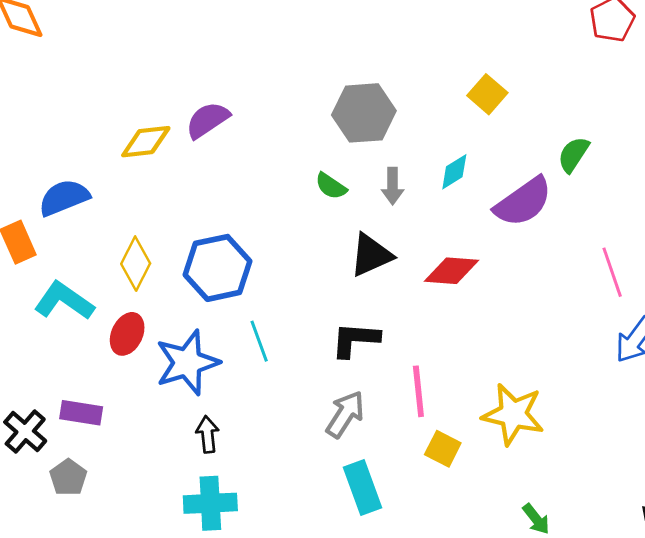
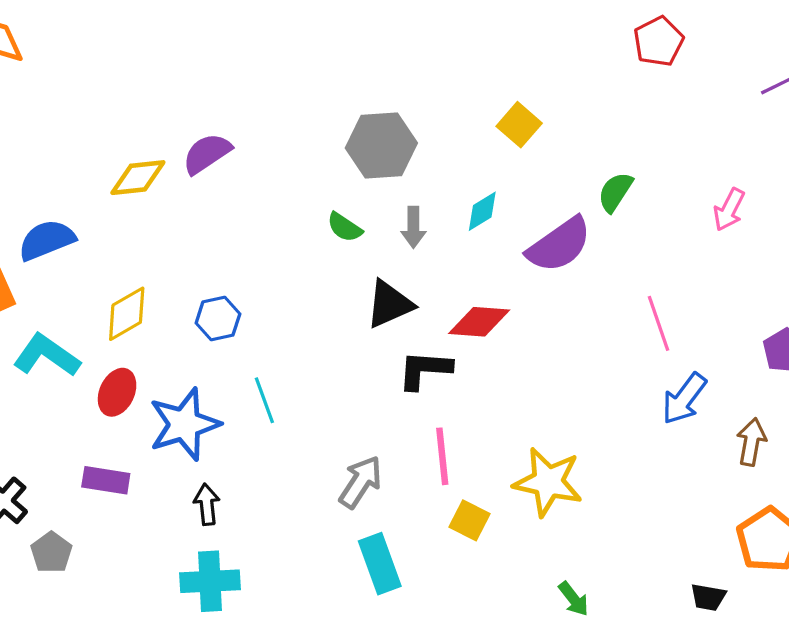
yellow diamond: (136, 264) -> (127, 314), turned 33
blue hexagon: (218, 268) -> (218, 319), size x0.6
black L-shape: (355, 340) -> (425, 370), moved
purple rectangle: (81, 413) -> (106, 480), moved

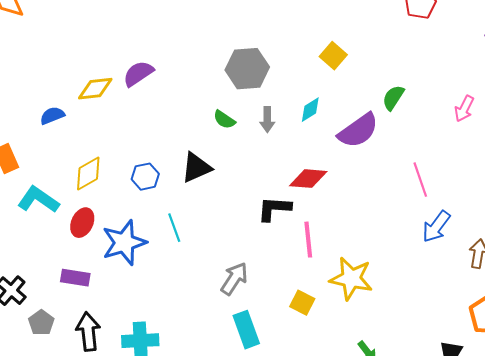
blue semicircle: (47, 240) -> (52, 116), moved, size x0.7
black triangle: (389, 304) -> (196, 168), moved
pink line: (442, 456) -> (308, 240), moved
black arrow: (207, 504) -> (88, 332), moved, size x1.5

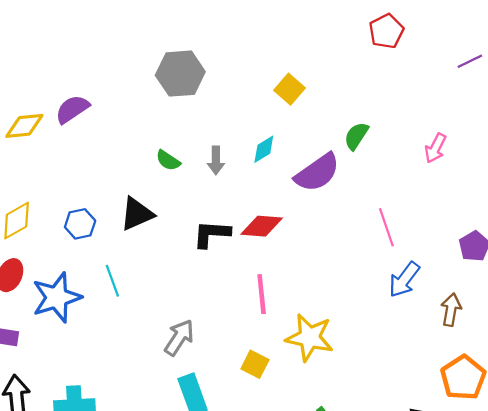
gray hexagon: (247, 69) -> (180, 74), moved
black L-shape: (274, 209) -> (211, 234), moved

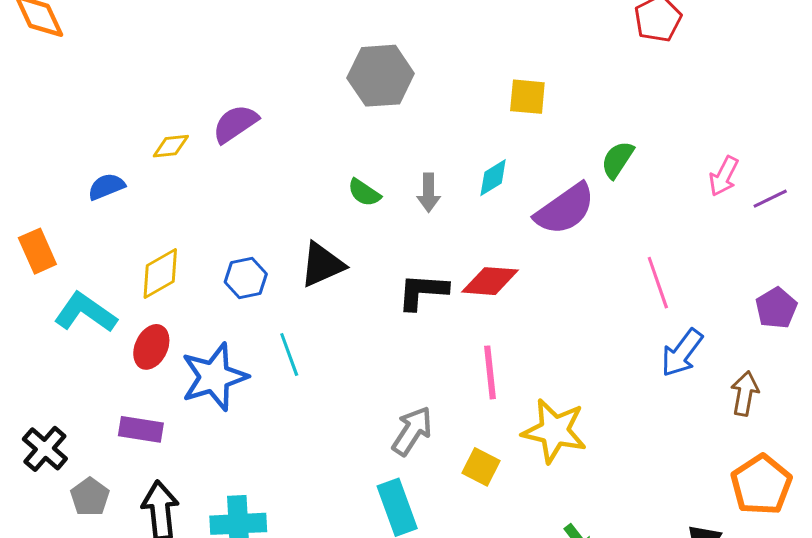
purple line: (470, 61) -> (770, 199), moved
yellow square: (289, 89) -> (527, 97), turned -36
yellow diamond: (24, 126) -> (171, 146), size x0.7
gray arrow: (179, 338) -> (412, 431), moved

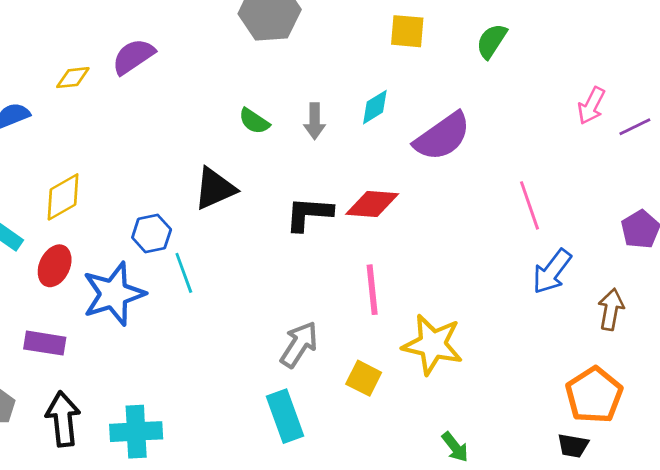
green semicircle: (617, 160) -> (492, 41), moved
blue hexagon: (246, 278) -> (152, 233), moved
orange pentagon: (761, 485) -> (594, 395), moved

